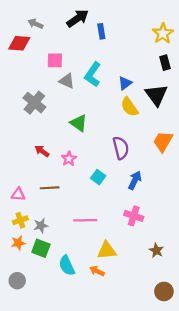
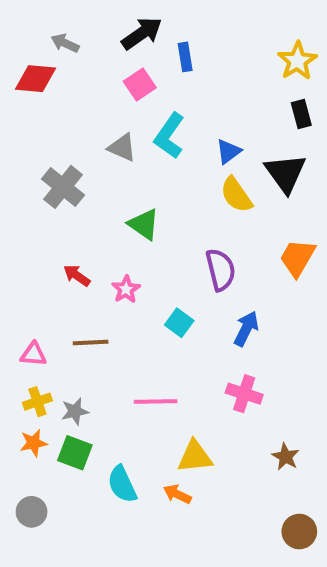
pink square: (55, 60) -> (140, 85), moved, turned -35

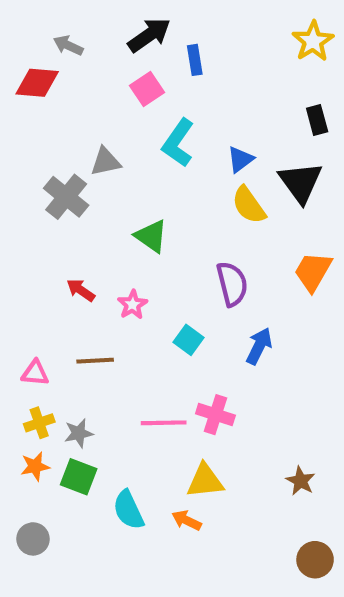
yellow star: (297, 61) -> (313, 41), moved
gray triangle: (122, 148) -> (106, 162), moved, turned -36
pink cross: (244, 394) -> (215, 415), moved

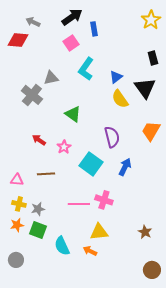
cyan square: (189, 340) -> (91, 164), size x1.6
yellow cross: (39, 423) -> (19, 204), turned 32

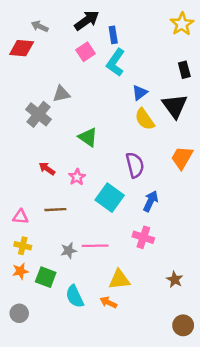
cyan L-shape: (86, 69) -> (116, 63), moved
pink cross: (104, 200) -> (143, 237), moved
gray star: (38, 209) -> (69, 251), moved

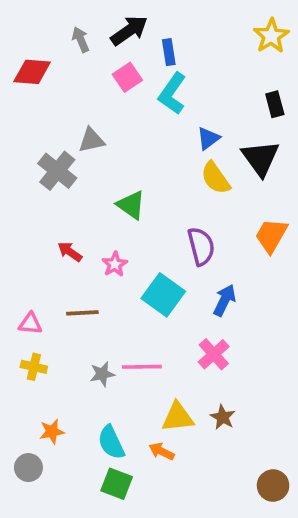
gray arrow: (40, 26) -> (81, 40), moved, turned 42
pink cross: (143, 237) -> (214, 354), turned 30
orange star: (20, 271) -> (52, 432), moved
green square: (46, 277) -> (117, 484), moved
brown star: (175, 280) -> (223, 417), moved

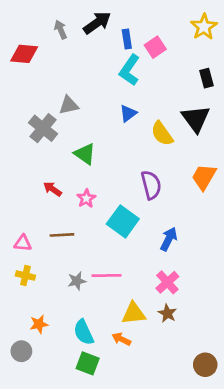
pink square: (127, 77) -> (155, 47), moved
blue triangle: (208, 138) -> (128, 113), moved
green triangle: (131, 205) -> (85, 154), moved
blue arrow: (224, 300) -> (169, 239), moved
pink cross: (214, 354) -> (167, 282), moved

